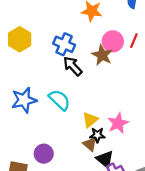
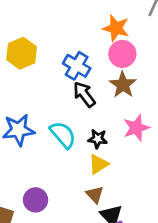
pink circle: (113, 41) -> (122, 54), moved
pink star: (118, 123) -> (136, 128), moved
black star: (97, 135) -> (98, 139), moved

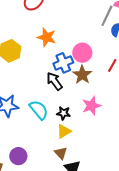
orange star: (116, 28) -> (47, 37), moved
blue cross: (77, 66) -> (63, 63), moved, turned 36

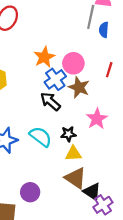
orange star: (47, 37) -> (44, 57), moved, turned -30
yellow triangle: (64, 131) -> (73, 154), turned 42
brown triangle: (61, 153) -> (76, 178), size x1.5

